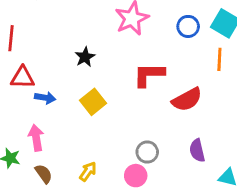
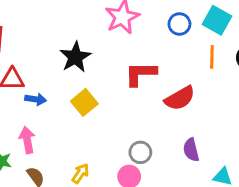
black star: (85, 57) -> (75, 57), size x1.5

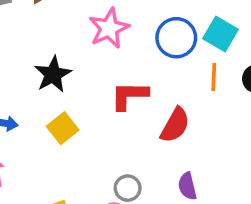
blue circle: (179, 24) -> (176, 38), size x1.5
red semicircle: (180, 98) -> (175, 125), turned -32

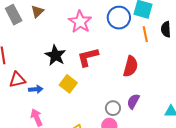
red L-shape: (129, 95) -> (88, 57), moved
purple semicircle: (187, 186) -> (133, 101), moved, turned 56

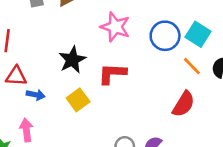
pink star: (80, 22) -> (115, 27), turned -30
orange line: (145, 34) -> (192, 66), turned -49
red semicircle: (131, 66) -> (184, 104), moved

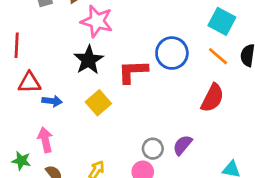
pink star: (115, 27) -> (97, 21), moved
blue circle: (165, 36) -> (172, 53), moved

